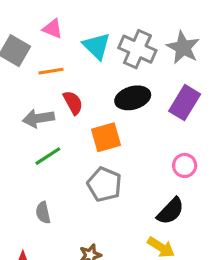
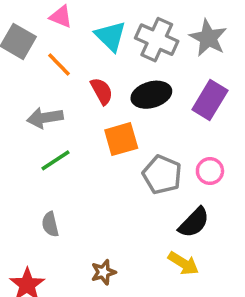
orange line: (51, 71) -> (59, 65), turned 55
red semicircle: (73, 103) -> (102, 91), moved
gray pentagon: (104, 184) -> (162, 175), moved

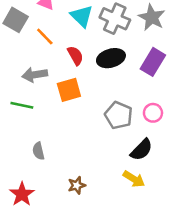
orange square: (121, 139) -> (69, 90), moved
green line: (56, 160) -> (22, 105), moved, turned 45

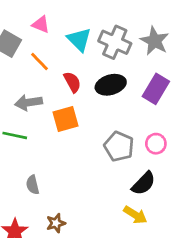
brown star: (77, 185) -> (56, 223), moved

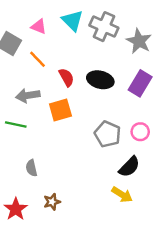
cyan triangle: (79, 40) -> (73, 21), moved
gray cross: (115, 42) -> (104, 27), moved
black ellipse: (111, 85) -> (100, 80), turned 30

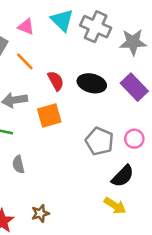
gray star: (139, 41) -> (133, 42), turned -30
purple rectangle: (140, 83) -> (134, 87), turned -75
gray semicircle: (31, 168) -> (18, 164), moved

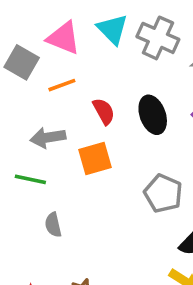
pink triangle: (26, 27) -> (64, 38), size x1.5
orange line: (25, 61) -> (62, 85), turned -66
black ellipse: (92, 83) -> (153, 115), turned 56

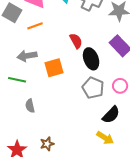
red semicircle: (104, 111) -> (76, 41), moved
black ellipse: (153, 115) -> (91, 59), moved

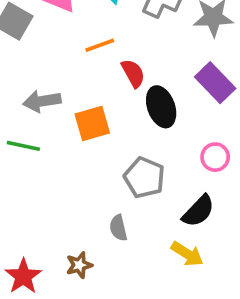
orange line: (35, 26) -> (100, 45), moved
gray pentagon: (93, 88) -> (144, 178), moved
gray semicircle: (30, 106) -> (118, 228), moved

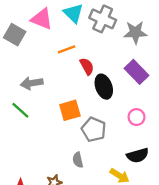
orange square: (92, 124) -> (70, 110), moved
green line: (23, 146) -> (20, 110), turned 30
black semicircle: (198, 211) -> (138, 155), moved, turned 30

